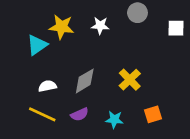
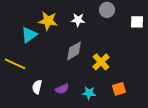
gray diamond: (85, 81) -> (74, 51), moved
white semicircle: (47, 86) -> (37, 87), moved, turned -64
yellow line: (42, 114) -> (15, 64), moved

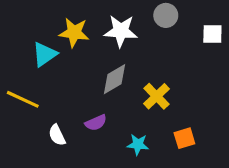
white star: (78, 20) -> (121, 31), size x1.5
white semicircle: (37, 87) -> (57, 135), turned -40
purple semicircle: (62, 89) -> (96, 123), moved

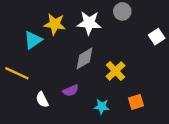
white square: (212, 34) -> (157, 37), moved, turned -35

